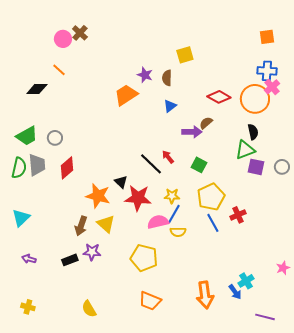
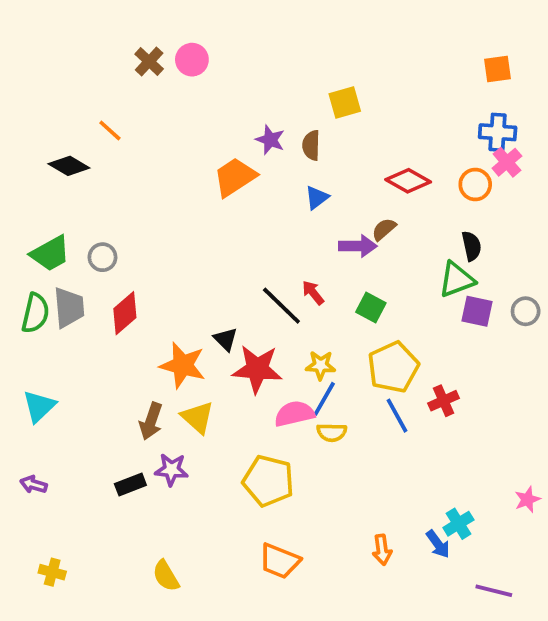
pink circle: (63, 39) -> (192, 60), moved
black diamond: (37, 89) -> (69, 166), turned 30
orange circle: (255, 99) -> (475, 185), size x0.6
purple arrow: (29, 259) -> (34, 485), moved
orange arrow: (205, 295) -> (382, 550), size x0.6

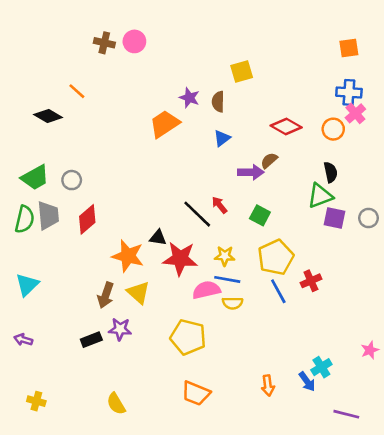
brown cross: (149, 62) -> (104, 43), turned -30
black triangle: (225, 339) -> (158, 238), turned -36
blue line: (324, 399) -> (227, 279), turned 70

